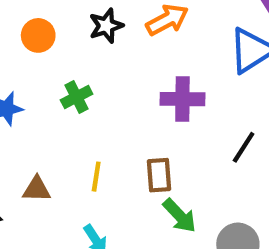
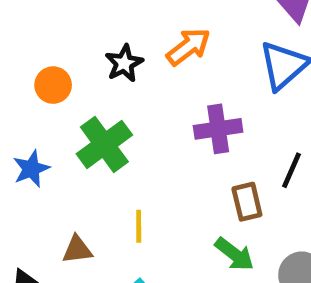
green cross: (77, 97) -> (104, 144), size x1.6
brown rectangle: (159, 175) -> (247, 202), moved

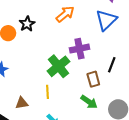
black star: (124, 63) -> (27, 24), moved
green cross: (104, 144) -> (58, 66), moved

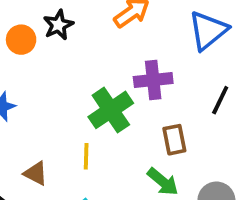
black line: (112, 65) -> (220, 100), moved
brown triangle: (22, 103) -> (36, 173), turned 32

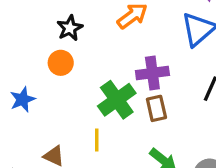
orange circle: (21, 40) -> (61, 63), moved
brown rectangle: (174, 140) -> (156, 108), moved

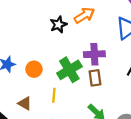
black star: (70, 28) -> (58, 25), moved
orange circle: (61, 63) -> (34, 69), moved

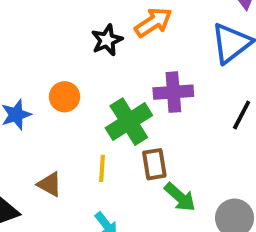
orange circle: (34, 69) -> (65, 97), moved
brown rectangle: (95, 78) -> (154, 164), moved

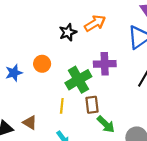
brown triangle: (50, 184) -> (30, 123), moved

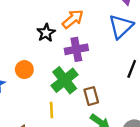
purple cross: (105, 64) -> (76, 49), moved
brown rectangle: (92, 105) -> (91, 96), moved

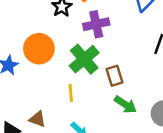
orange circle: (24, 70) -> (39, 49), size x1.5

